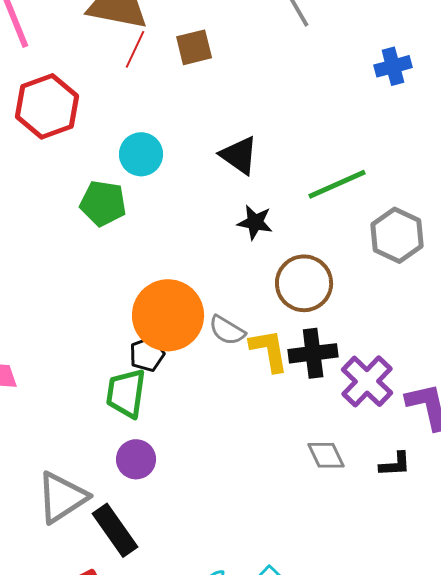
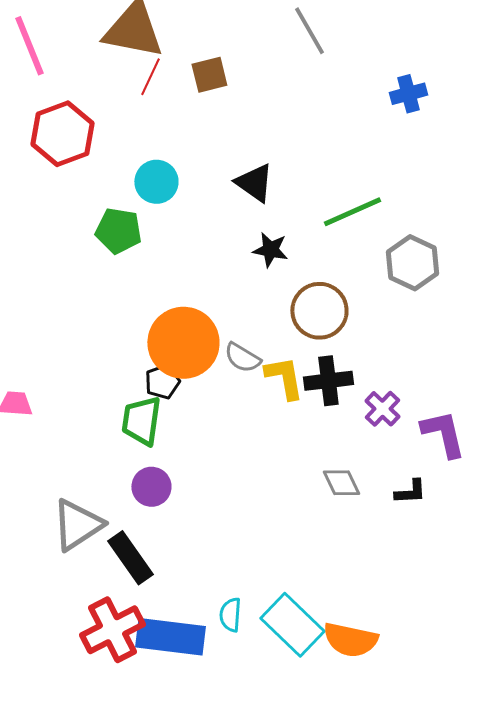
purple cross: (367, 381) -> (382, 409), size x0.7

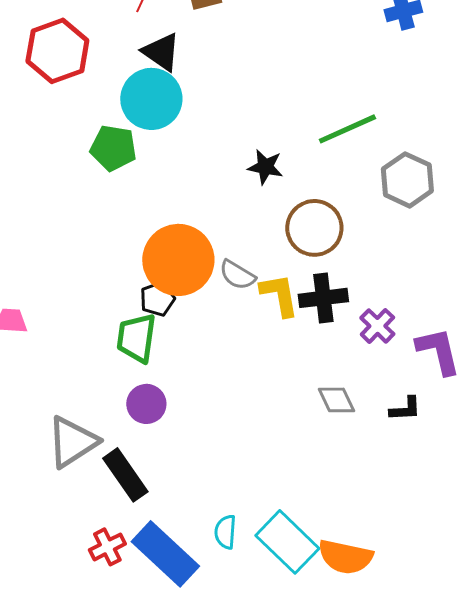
cyan circle: (156, 182) -> (151, 99), size x1.4
black triangle: (254, 183) -> (161, 52), moved
red cross: (112, 630) -> (107, 547), size x0.6
blue rectangle: (170, 637) -> (165, 554), turned 36

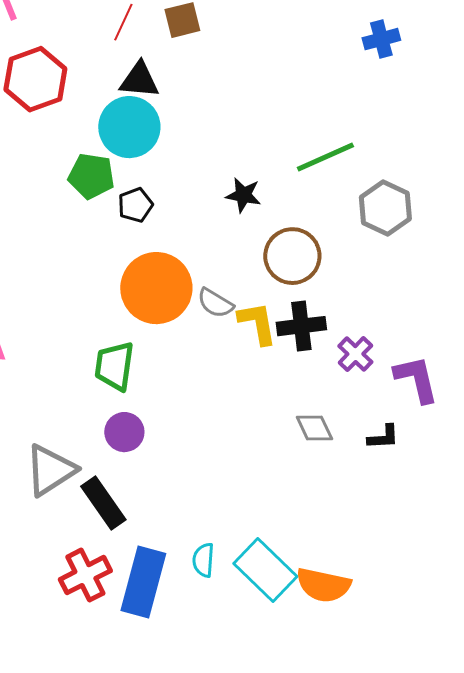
black triangle: (161, 52) -> (139, 80), turned -30
black pentagon: (157, 299) -> (135, 205), moved
red cross: (107, 547) -> (85, 575), size x1.4
blue rectangle: (165, 554) -> (143, 582), turned 62

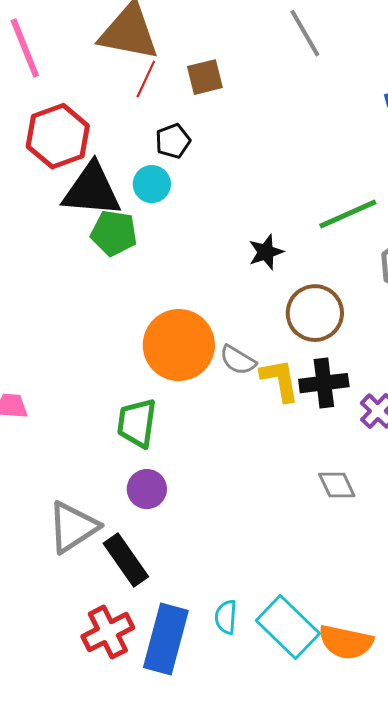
black triangle: (139, 80) -> (92, 190), moved, size x1.5
cyan circle: (129, 127) -> (152, 184), size x0.6
black star: (243, 195) -> (266, 252), turned -30
black pentagon: (135, 205) -> (173, 141), moved

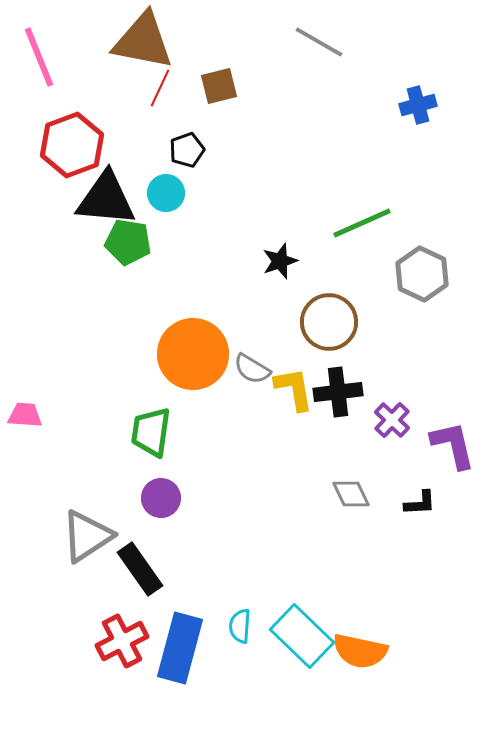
gray line: (305, 33) -> (319, 42), turned -30

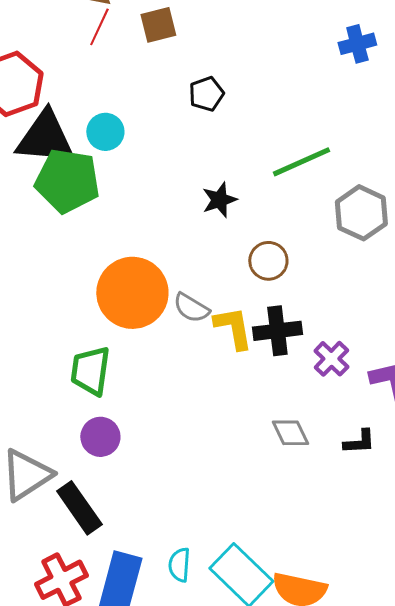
black pentagon: (187, 150) -> (206, 94), moved
green pentagon: (128, 242) -> (67, 181), size x1.4
brown circle: (329, 322) -> (268, 261), size x0.7

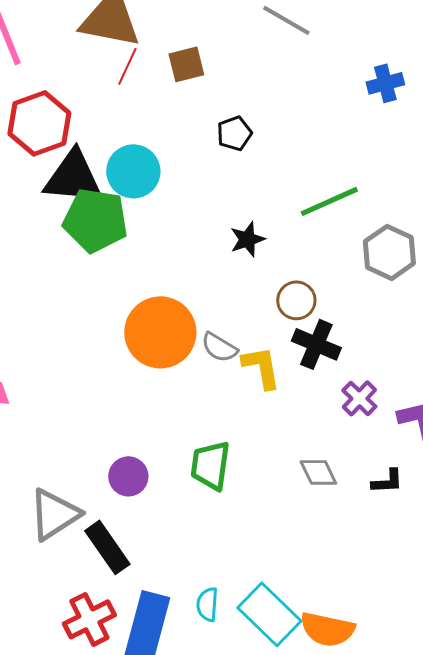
cyan circle: (105, 132) -> (133, 171), size x1.4
black cross: (277, 331) -> (316, 344), moved, turned 30
green trapezoid: (90, 371) -> (210, 465), moved

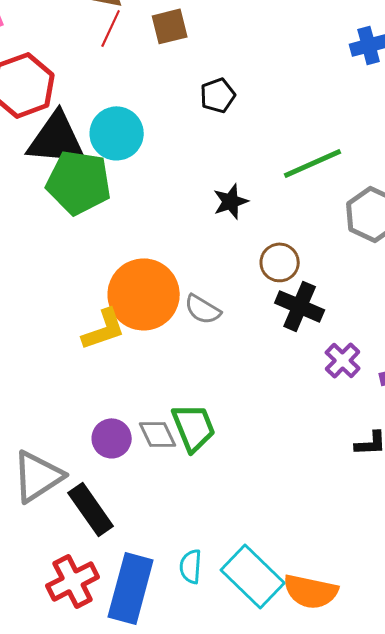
yellow L-shape: (261, 367) -> (104, 329), moved, turned 81
green trapezoid: (210, 465) -> (194, 427), turned 150
gray diamond: (318, 472) -> (158, 434), moved

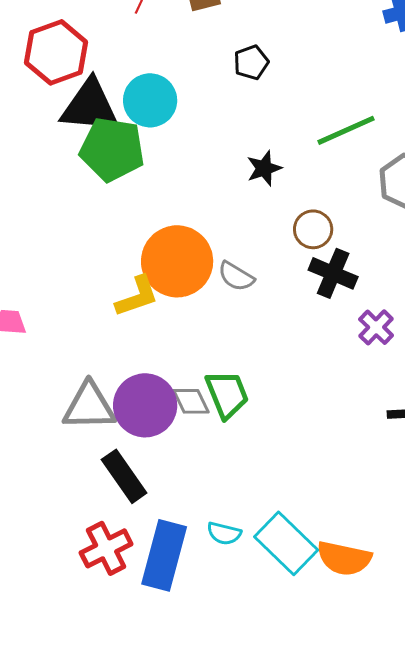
purple circle: (112, 438) -> (145, 405), size x1.6
gray triangle: (38, 476) -> (89, 406), moved, turned 32
cyan semicircle: (191, 566) -> (224, 533), turned -80

